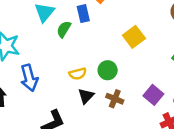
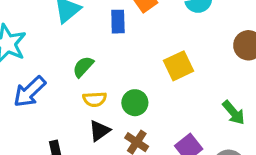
green semicircle: (64, 29) -> (83, 67), moved
blue arrow: (29, 78) -> (30, 92), turned 50

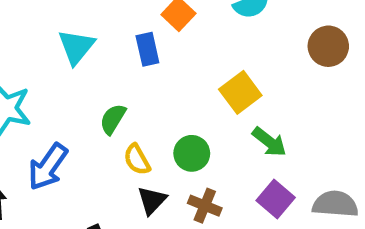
yellow semicircle: (95, 99) -> (137, 160), turned 75
green arrow: (234, 113) -> (269, 142), moved

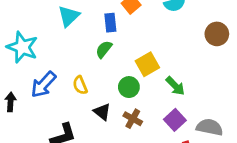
yellow square: (240, 92) -> (147, 64), moved
green semicircle: (113, 119) -> (104, 49), moved
yellow semicircle: (137, 160) -> (80, 85), moved
black triangle: (152, 200) -> (102, 112), turned -42

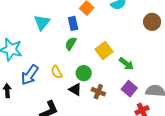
green circle: (129, 87) -> (84, 73), moved

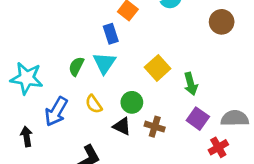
cyan triangle: (42, 22) -> (104, 63), moved
green semicircle: (71, 44) -> (76, 66), moved
green arrow: (126, 64) -> (191, 84), turned 42

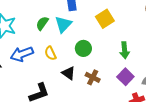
yellow square: (158, 68) -> (105, 19), moved
green circle: (132, 102) -> (83, 48), moved
blue arrow: (56, 112) -> (22, 54), turned 30

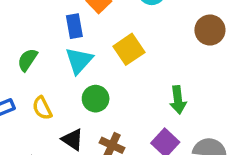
cyan triangle: (63, 24) -> (79, 61), moved
green arrow: (125, 50) -> (178, 100), moved

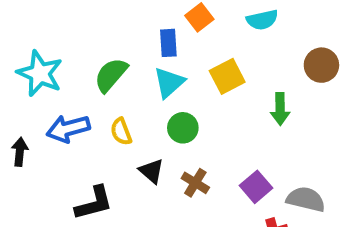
green semicircle: (27, 60) -> (111, 75), size x1.4
green arrow: (178, 100) -> (280, 109), moved

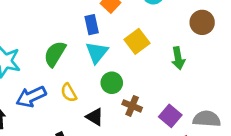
brown cross: (195, 183) -> (132, 106), moved

